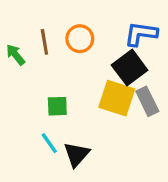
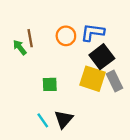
blue L-shape: (141, 34) -> (93, 32), moved
brown line: (44, 42) -> (30, 38), moved
cyan line: (49, 143) -> (43, 120), moved

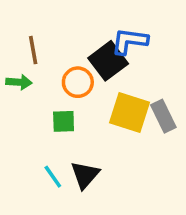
orange circle: (66, 36) -> (78, 82), moved
green arrow: (20, 47) -> (19, 82), moved, turned 133
black square: (102, 57) -> (108, 61), moved

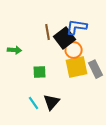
brown line: (33, 50) -> (48, 32), moved
orange circle: (78, 82) -> (74, 50), moved
yellow square: (129, 113) -> (77, 67), turned -30

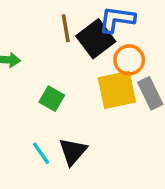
orange circle: (74, 50) -> (129, 60), moved
green square: (40, 72) -> (52, 99), turned 32

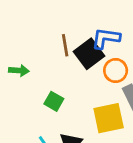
yellow square: (117, 90) -> (109, 118), moved

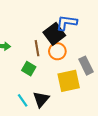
brown line: (65, 45) -> (37, 48), moved
orange circle: (116, 71) -> (57, 51), moved

